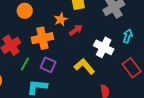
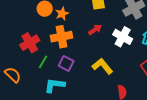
orange star: (61, 19) -> (62, 14), moved
white cross: (104, 47) -> (123, 37), moved

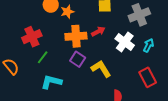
orange cross: (61, 37) -> (76, 36), moved
purple square: (66, 63) -> (78, 59), moved

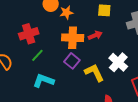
white cross: (125, 42) -> (118, 62), moved

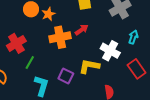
purple square: (72, 61) -> (66, 76), moved
yellow L-shape: (94, 73) -> (89, 66), turned -40
cyan L-shape: (43, 81) -> (41, 86), turned 100

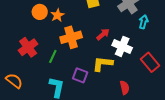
red arrow: (82, 30) -> (103, 34), moved
cyan arrow: (133, 37) -> (144, 22), moved
green line: (30, 62) -> (53, 56), moved

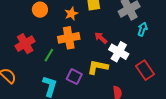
orange star: (57, 15) -> (71, 14), moved
red arrow: (103, 34) -> (101, 38), turned -104

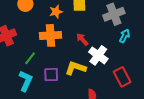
green line: (49, 55) -> (30, 58), moved
purple square: (74, 77) -> (51, 75), turned -35

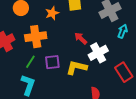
orange cross: (50, 35) -> (36, 37), moved
white cross: (98, 55) -> (98, 53), turned 30
purple square: (51, 75) -> (52, 62), moved

